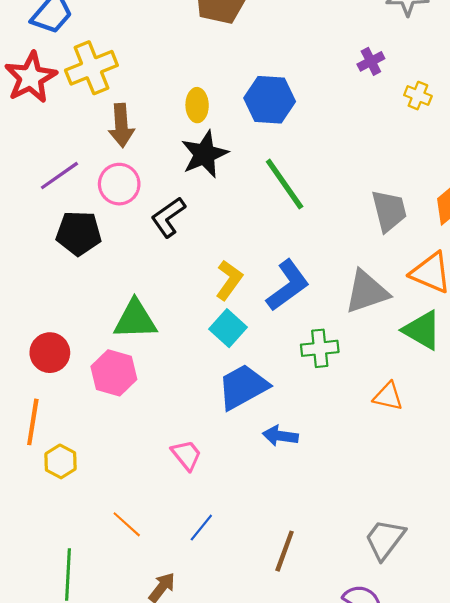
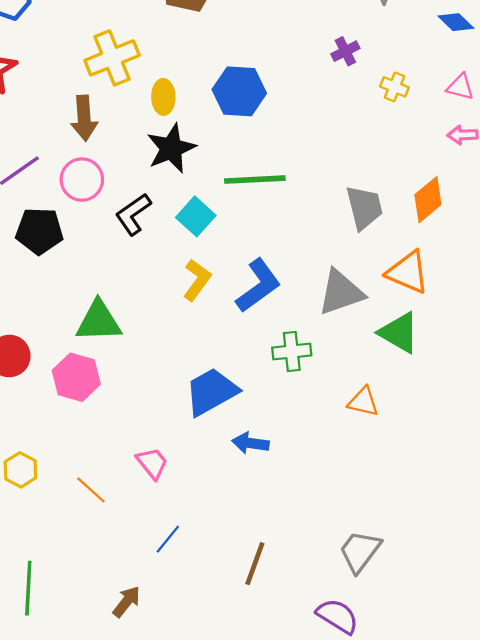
yellow cross: (91, 68) -> (112, 58), moved
green line: (285, 184) -> (255, 180), turned -58
cyan square: (228, 328) -> (196, 216), moved
orange line: (127, 524) -> (91, 490), moved

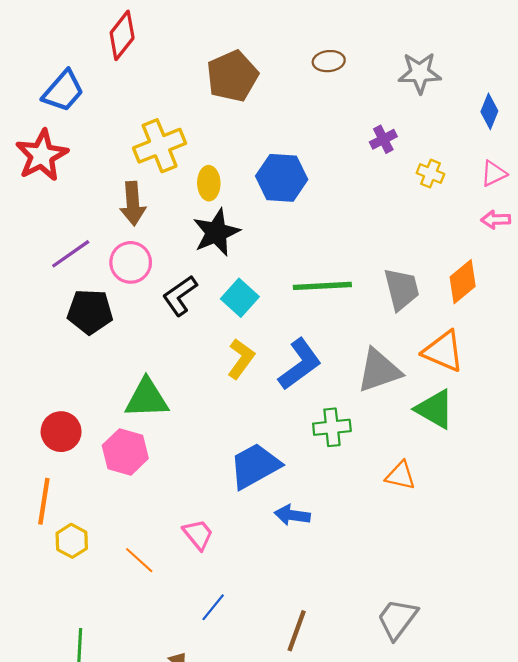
blue diamond: (456, 22) -> (489, 111), turned 68
pink triangle: (460, 87) -> (494, 174), turned -40
green line: (255, 180) -> (322, 286), moved

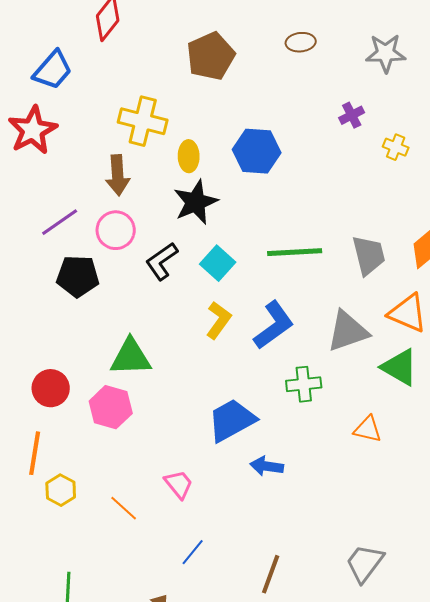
yellow cross: (160, 146) -> (143, 121), turned 36

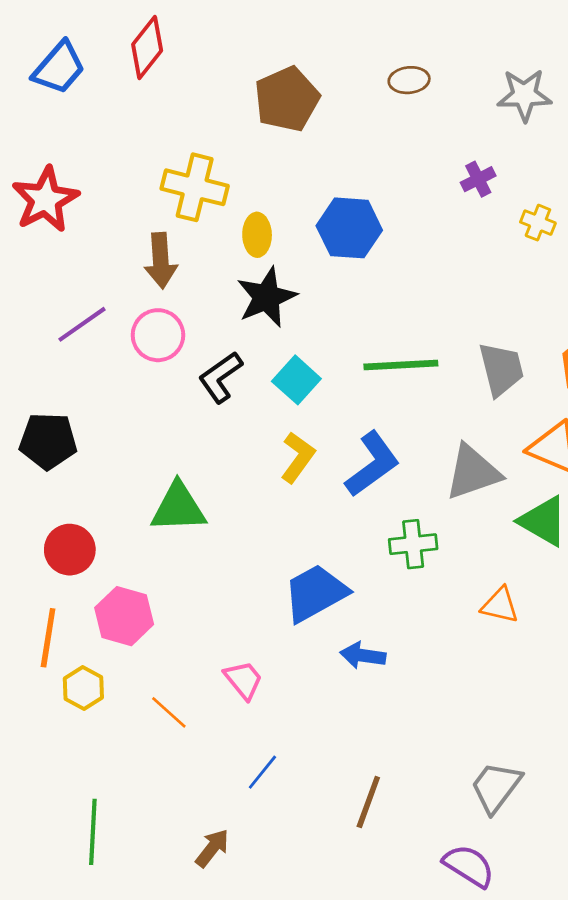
blue trapezoid: (53, 70) -> (59, 68), moved
black pentagon: (78, 276) -> (48, 441), moved
pink hexagon: (111, 407) -> (124, 616), moved

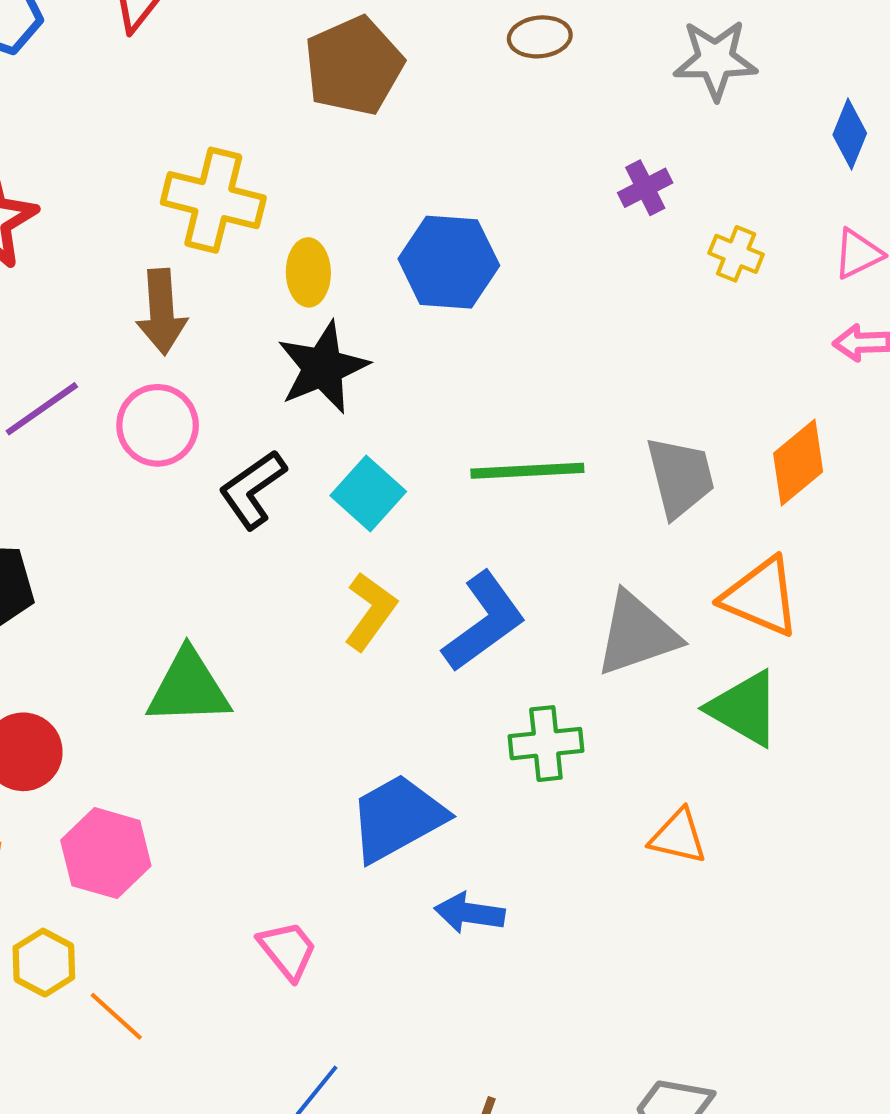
orange line: (169, 712) -> (116, 1016), moved

